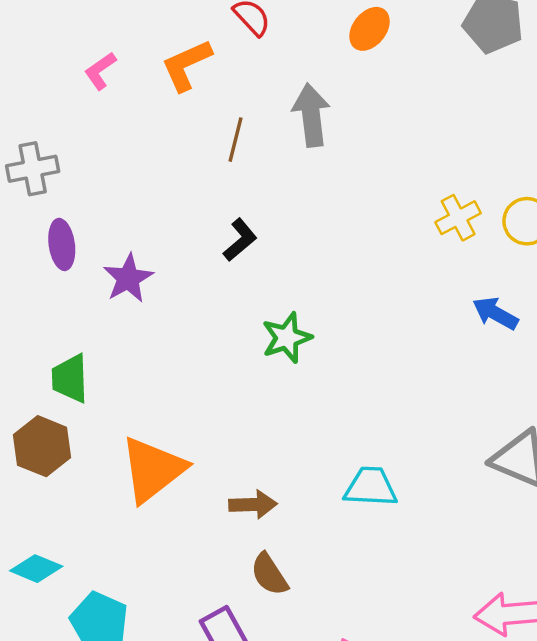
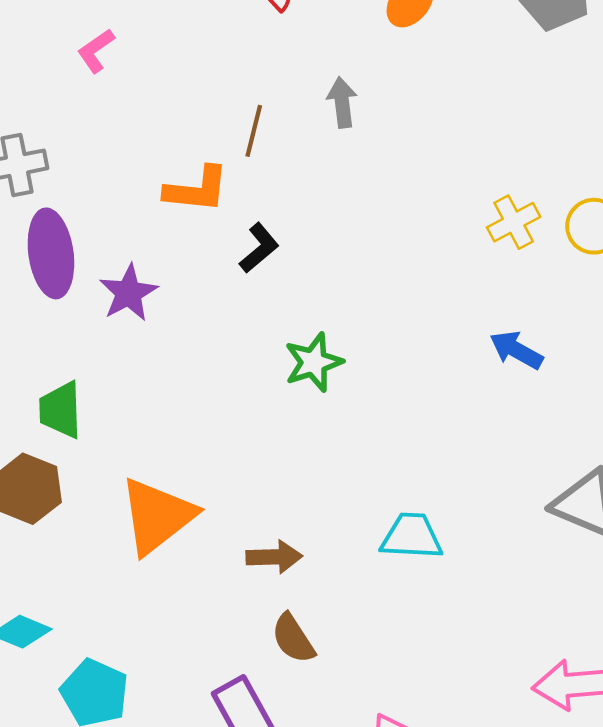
orange L-shape: (187, 65) -> (197, 189), moved, turned -150
gray arrow: (311, 115) -> (342, 102), size x0.7
purple ellipse: (62, 244) -> (51, 253), size x1.5
blue arrow: (495, 313) -> (516, 350), moved

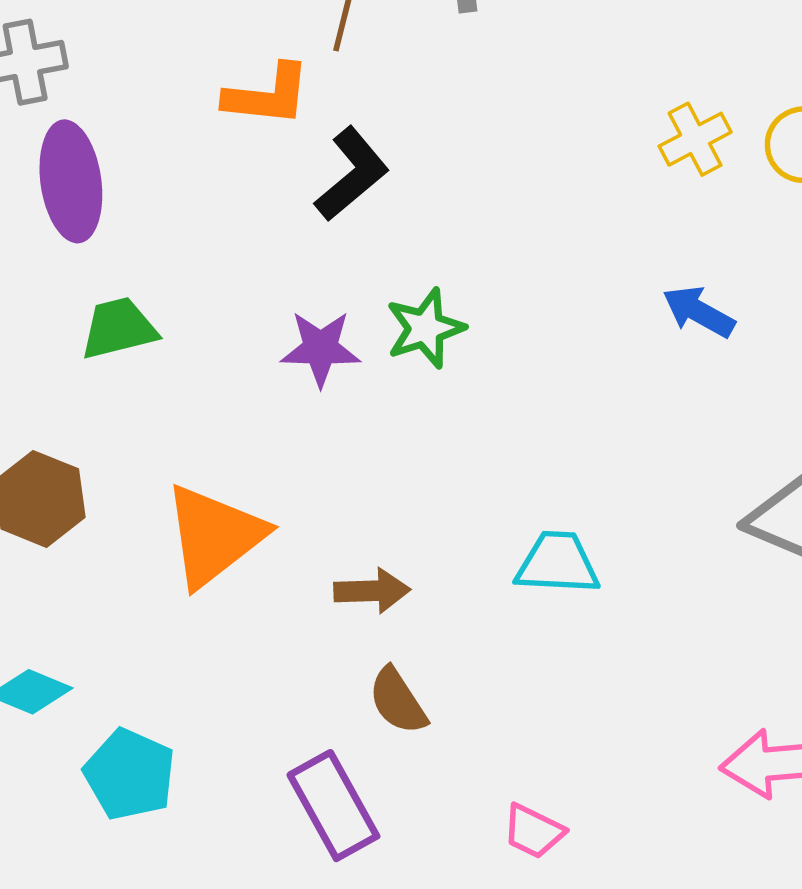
black L-shape: (259, 248) -> (352, 174), size x1.4
purple star: (129, 293) -> (321, 348), moved, turned 30
green trapezoid: (60, 410) -> (119, 328), moved, turned 78

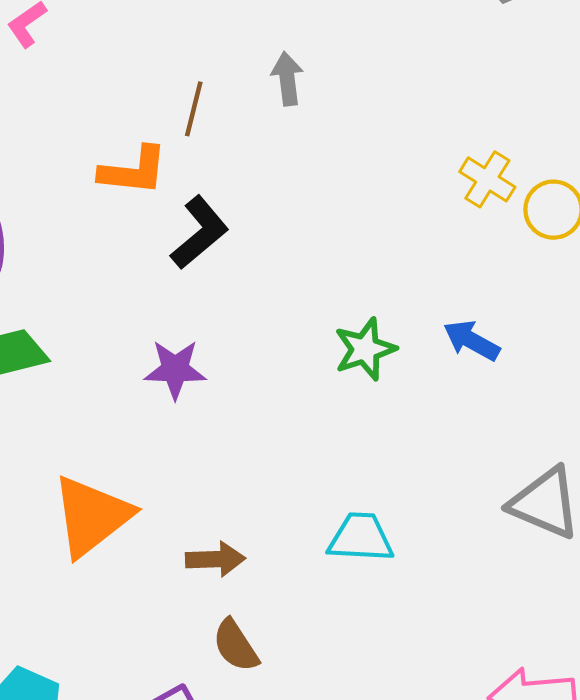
yellow cross: (695, 139) -> (487, 179), moved, turned -30
green star: (425, 328) -> (365, 349), moved

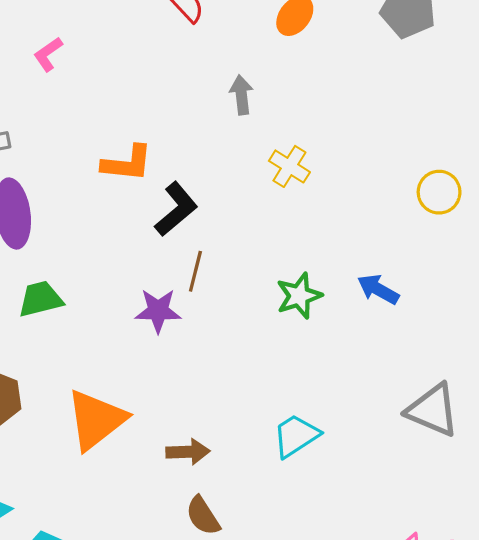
brown line: (194, 109) -> (195, 271), moved
yellow cross: (487, 179) -> (289, 166), moved
cyan trapezoid: (361, 538) -> (296, 436), turned -36

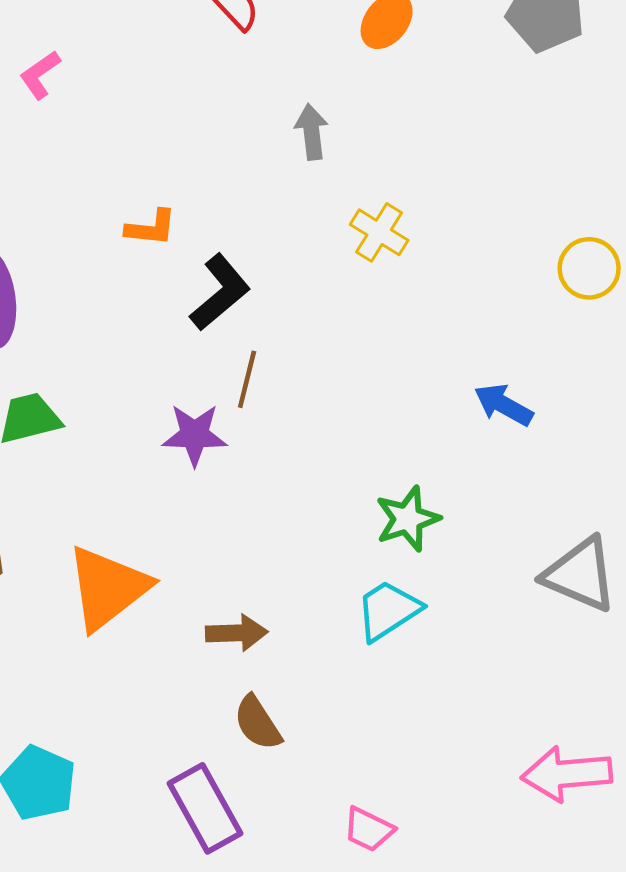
orange L-shape: (127, 163) -> (151, 228), size x0.7
green star: (299, 296) -> (408, 519), moved

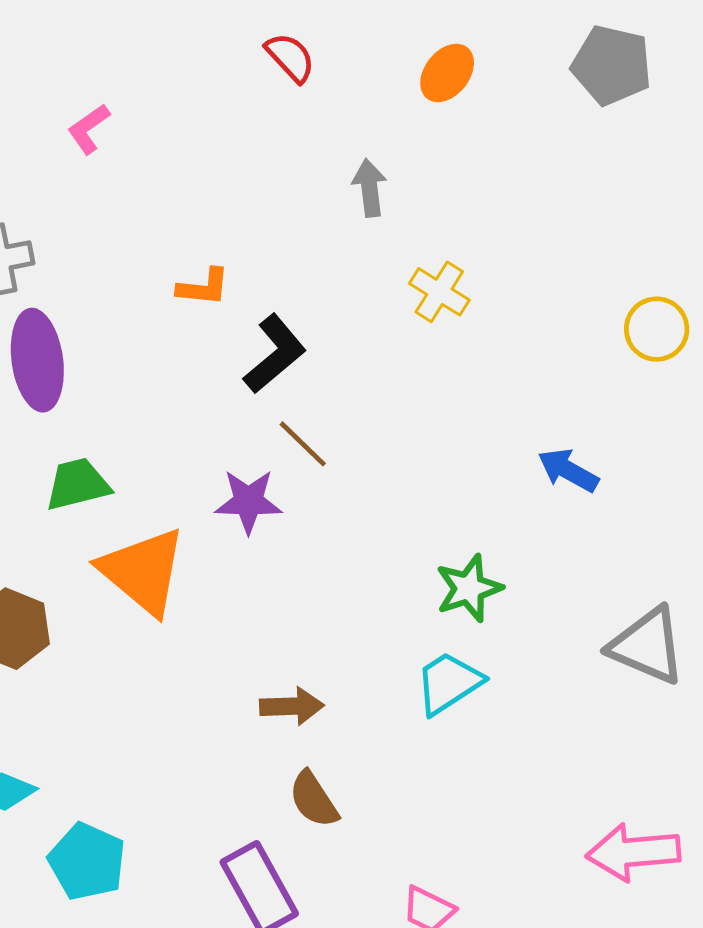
brown line: (247, 379) -> (303, 444), turned -60
orange triangle: (108, 588) -> (143, 571), moved, turned -42

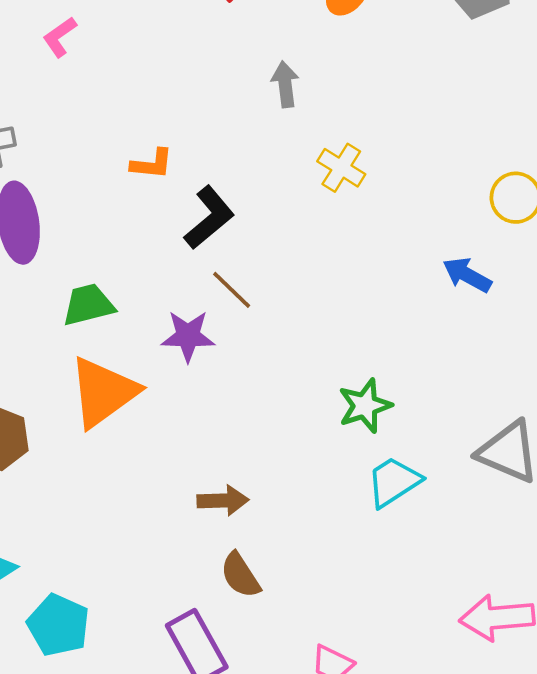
blue arrow: (568, 470) -> (467, 275), moved
green trapezoid: (78, 484) -> (88, 305), moved
orange triangle: (143, 571) -> (103, 392), turned 44
cyan trapezoid: (449, 683) -> (394, 482), moved

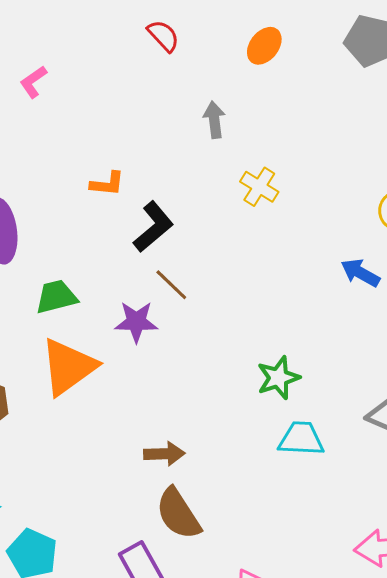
cyan trapezoid: (394, 482) -> (301, 439), turned 36
brown semicircle: (240, 575) -> (178, 514), size x1.4

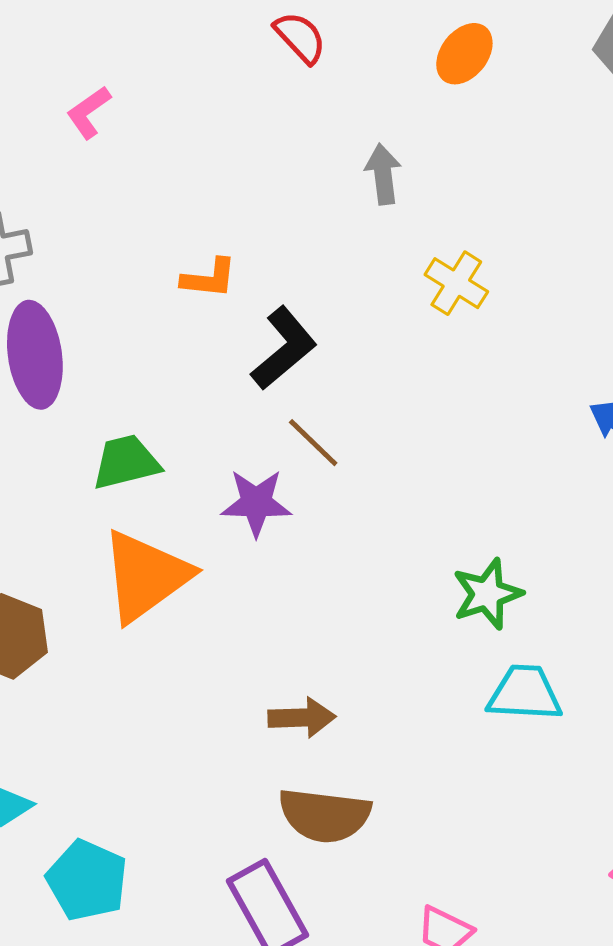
brown semicircle: (178, 514) -> (325, 815), turned -50

